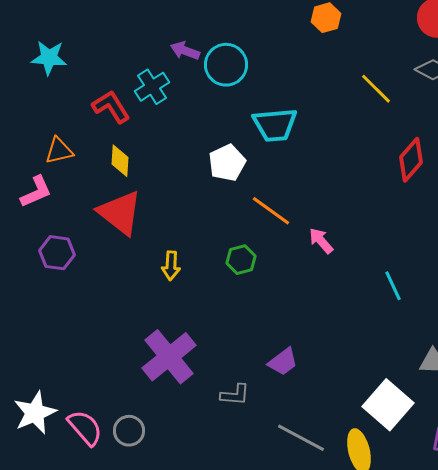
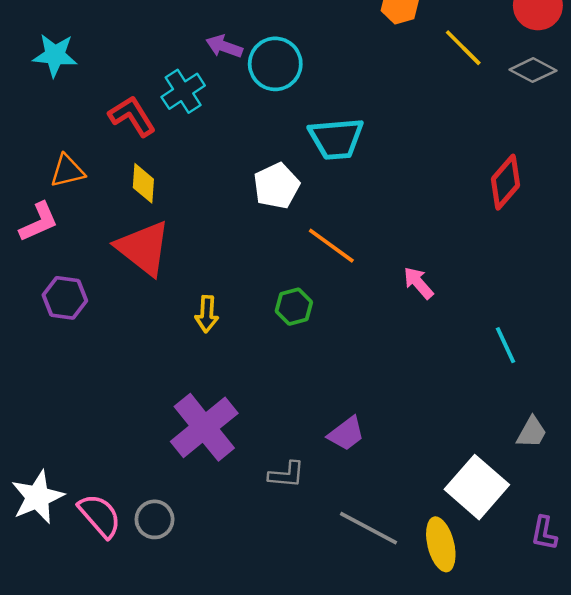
yellow line: (376, 89) -> (463, 48), moved
pink arrow: (321, 241) -> (418, 283), moved
cyan line: (393, 286) -> (506, 345), moved

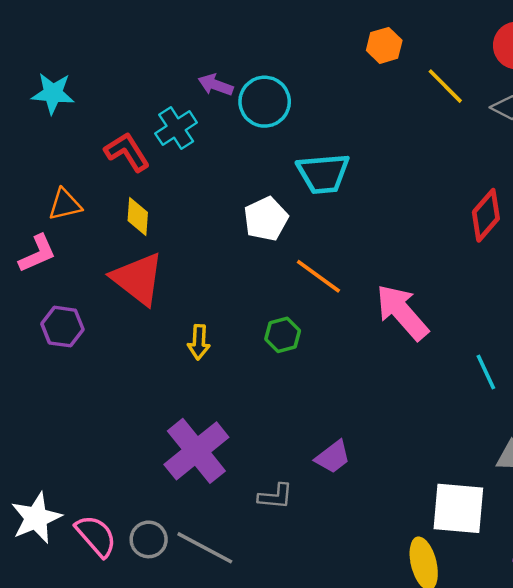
pink arrow: (418, 283) -> (402, 312), size x1.8
white square: (477, 487) -> (458, 508), turned -36
gray line: (369, 528) -> (205, 548), moved

